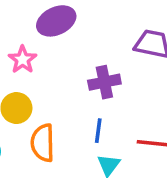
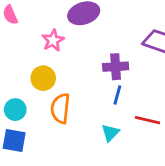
blue line: (98, 131) -> (117, 95), moved

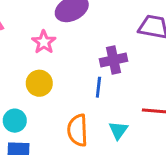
blue line: (117, 95) -> (98, 87), moved
orange semicircle: (60, 108) -> (78, 130), moved

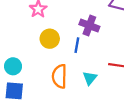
purple cross: (114, 60) -> (89, 25), turned 30
yellow circle: (39, 83) -> (50, 39), moved

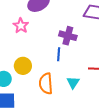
yellow circle: (50, 39) -> (23, 66), moved

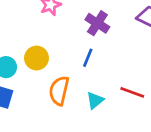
purple cross: (68, 36) -> (97, 23), moved

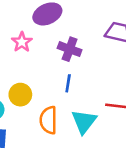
cyan triangle: (95, 100) -> (84, 122), size x1.5

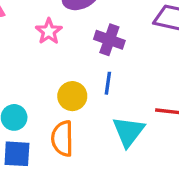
yellow circle: (20, 95) -> (72, 96), moved
orange semicircle: (48, 120) -> (62, 139), moved

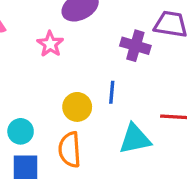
purple cross: (109, 40) -> (135, 46), moved
cyan triangle: (128, 132) -> (135, 139), turned 44

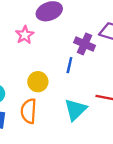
blue line: (112, 92) -> (69, 65), moved
cyan triangle: (135, 139) -> (76, 110), turned -40

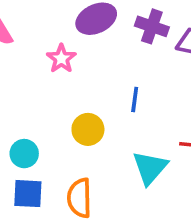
purple cross: (85, 44) -> (152, 26), moved
orange semicircle: (29, 111) -> (80, 198), moved

